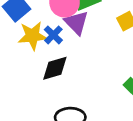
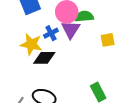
yellow star: (32, 36) -> (31, 44), moved

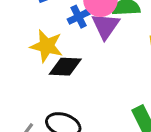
blue cross: (51, 33) -> (79, 17), moved

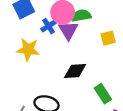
black diamond: (65, 67) -> (75, 71), moved

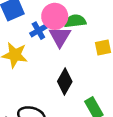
black diamond: (75, 71) -> (65, 81), turned -60

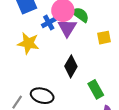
green semicircle: (75, 21) -> (80, 15), turned 42

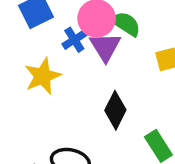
yellow star: (28, 43) -> (43, 76), turned -30

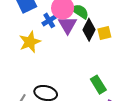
black diamond: (115, 110) -> (89, 30), moved

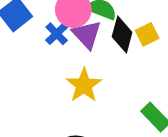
yellow star: (30, 42) -> (84, 85), moved

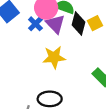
yellow star: (84, 85) -> (54, 57), turned 30

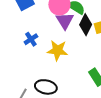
blue cross: (35, 24) -> (31, 39), moved

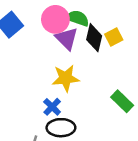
blue cross: (31, 39) -> (52, 107), moved

